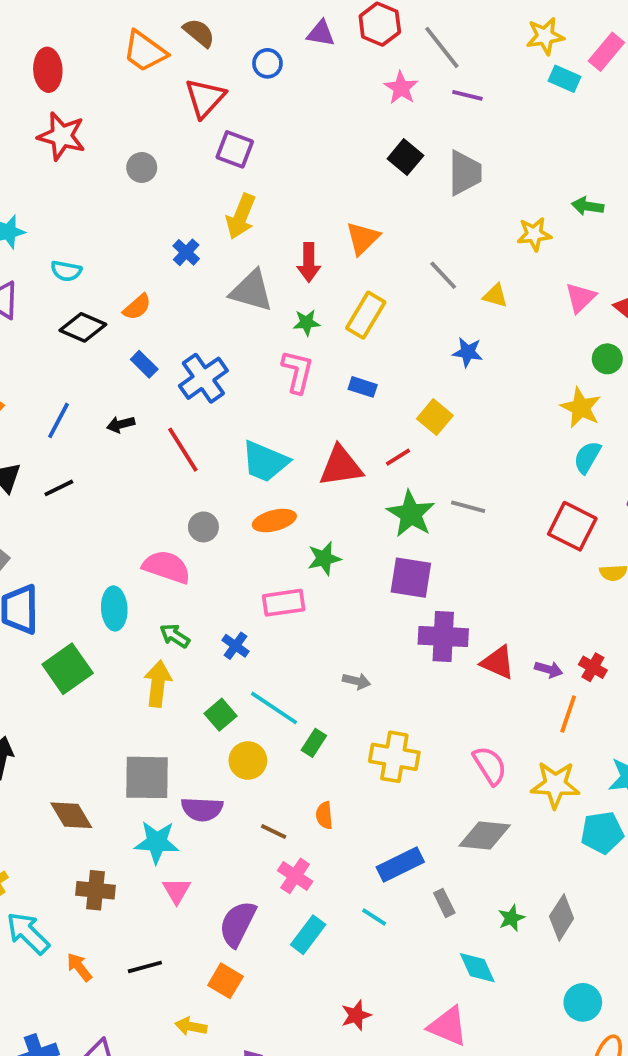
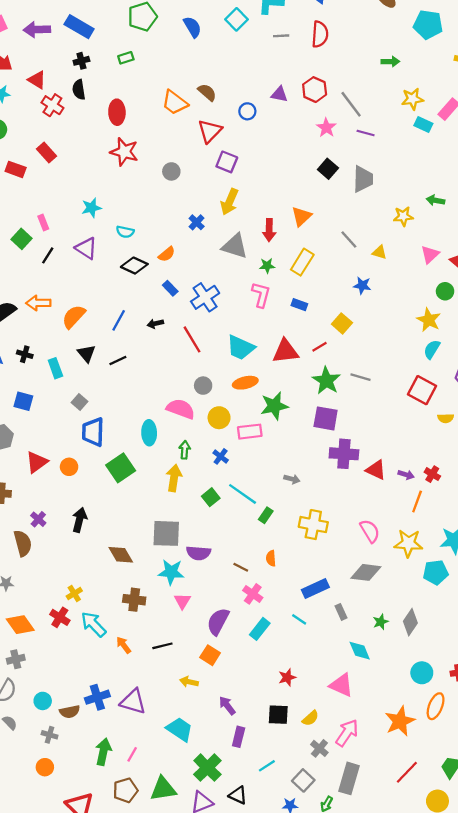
green star: (324, 558) -> (274, 406), size x1.4
green arrow: (175, 636) -> (185, 450), turned 60
yellow circle: (248, 761) -> (219, 418), moved

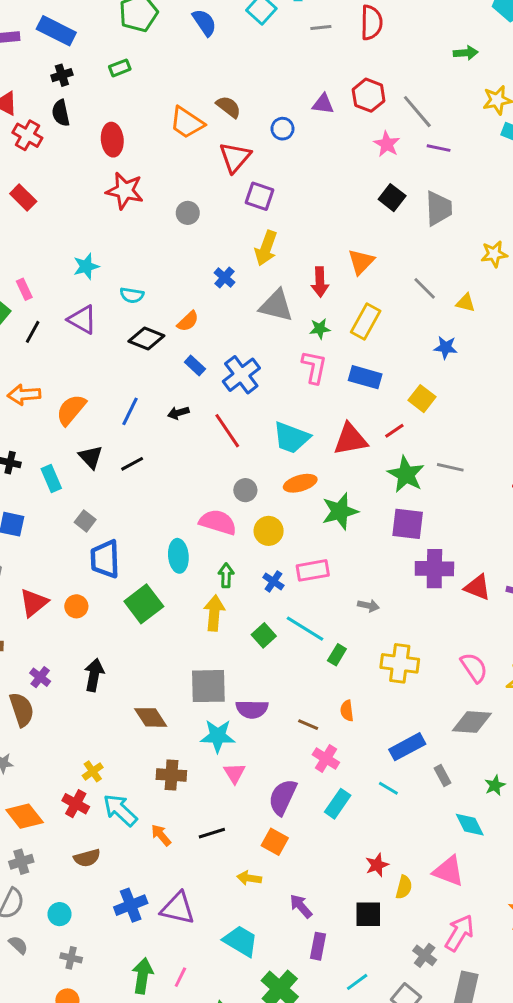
blue rectangle: (299, 305) -> (365, 377), size x1.5
pink rectangle: (250, 432) -> (313, 570), moved
brown semicircle: (70, 712) -> (87, 858), moved
yellow semicircle: (310, 718) -> (404, 887), moved, turned -30

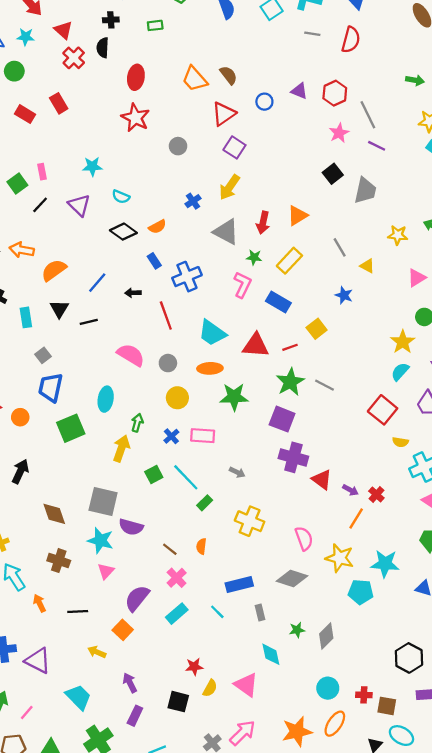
pink semicircle: (218, 522) -> (131, 355), moved

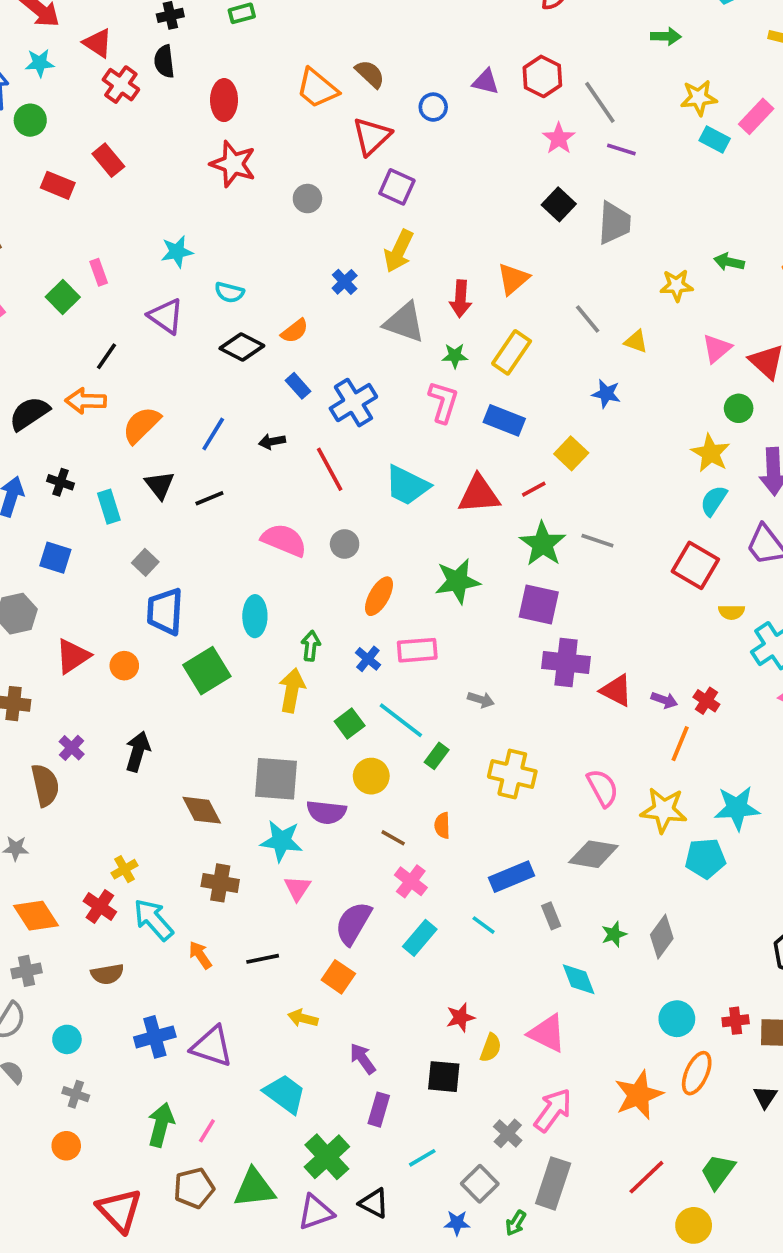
black line: (40, 205) -> (106, 356), moved
orange ellipse: (210, 368) -> (379, 596), moved, turned -50
yellow circle: (177, 398) -> (371, 776), moved

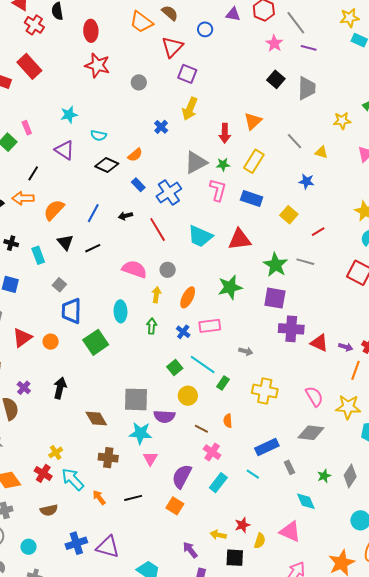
red rectangle: (108, 160) -> (29, 66), size x1.4
gray triangle: (404, 322) -> (196, 162), moved, turned -45
red line: (534, 489) -> (318, 232), moved
yellow arrow: (292, 690) -> (156, 295), moved, size x0.7
yellow arrow: (303, 1018) -> (218, 535), moved

